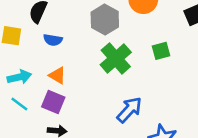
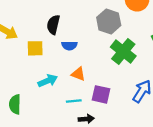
purple square: (53, 102) -> (101, 94), moved
cyan line: (19, 104) -> (74, 101), moved, turned -32

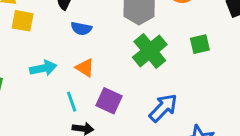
yellow square: (35, 48) -> (23, 21), moved
cyan line: (74, 101) -> (72, 102), turned 64

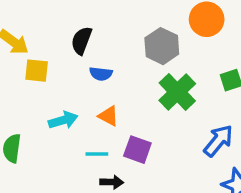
cyan line: (72, 102) -> (97, 154), turned -66
blue arrow: (163, 108) -> (218, 141), moved

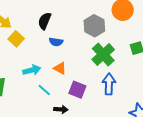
yellow square: (37, 71) -> (16, 39), turned 35
blue arrow: (218, 141) -> (109, 84), moved, turned -40
cyan line: (97, 154) -> (44, 90), moved, turned 40

